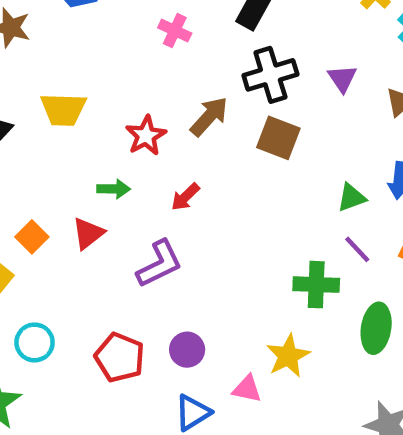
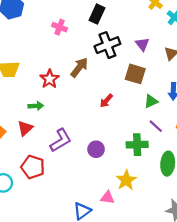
brown square: (278, 138) -> (135, 74), moved
red arrow: (185, 197) -> (106, 101), moved
purple circle: (187, 350) -> (96, 149), moved
red pentagon: (120, 357) -> (33, 167), moved

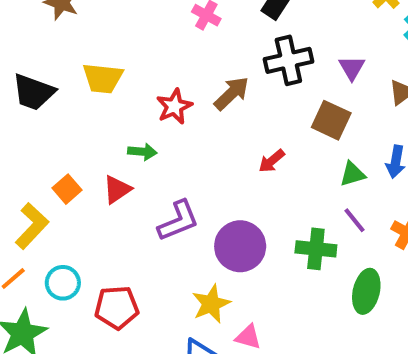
purple circle: (96, 149) -> (240, 246), size x1.6
red pentagon: (33, 167) -> (117, 308), moved, turned -30
yellow star: (126, 180) -> (211, 304), moved

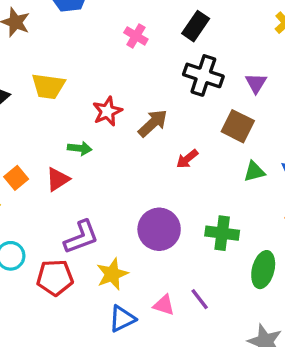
black cross: (288, 60) -> (203, 75), turned 30
brown arrow: (232, 93) -> (153, 123), moved
purple line: (354, 220) -> (200, 299), moved
purple L-shape: (178, 221) -> (81, 237), moved
yellow star: (211, 304) -> (112, 274), moved

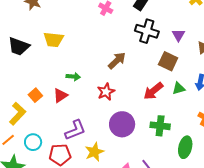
red star: (107, 111) -> (106, 92), moved
red arrow: (187, 159) -> (153, 91), moved, size x1.5

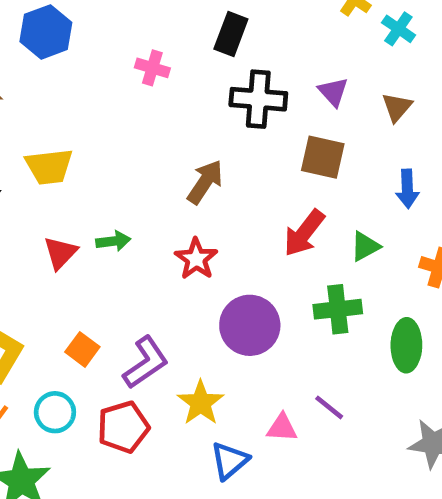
green triangle: (179, 88) -> (365, 246), moved
orange square: (35, 95) -> (82, 349), moved
red triangle: (60, 95) -> (60, 253), moved

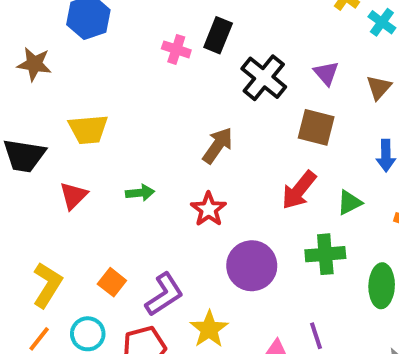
black rectangle: (231, 34) -> (218, 35), moved
black cross: (258, 99) -> (264, 78), turned 33
red triangle: (60, 253) -> (73, 196), moved
purple line: (329, 407) -> (316, 336), turned 32

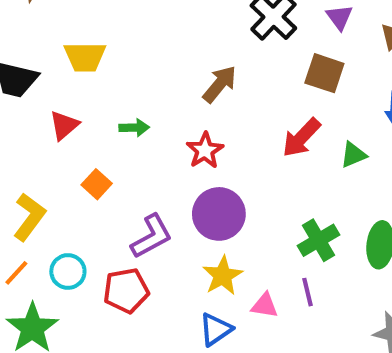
green cross: (325, 254) -> (318, 240), moved, turned -30
purple circle: (252, 266) -> (219, 214), moved
orange square: (112, 282) -> (97, 184), moved
yellow star: (209, 329) -> (223, 276), moved

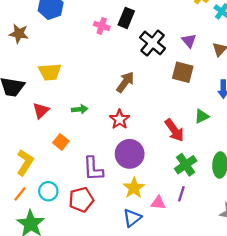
red arrow: (301, 138) -> (174, 130), moved, turned -75
purple L-shape: (151, 236) -> (93, 169), turned 120
purple line: (307, 292) -> (181, 194), turned 35

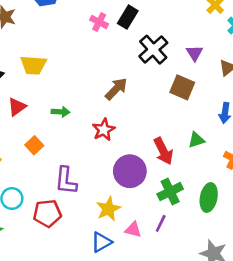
purple circle: (130, 154) -> (130, 171), moved

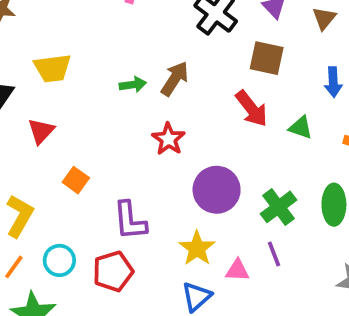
green arrow: (61, 112) -> (133, 85), moved
green triangle: (196, 140) -> (301, 128), turned 48
red arrow: (163, 151) -> (251, 109), moved
purple line: (161, 223) -> (274, 254), turned -36

